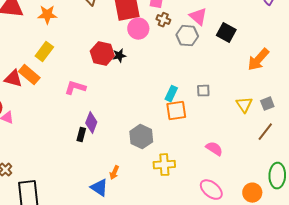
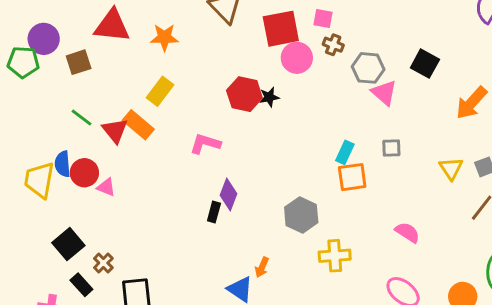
pink triangle: (198, 17) -> (384, 93), moved
red triangle: (13, 79) -> (115, 131), turned 36

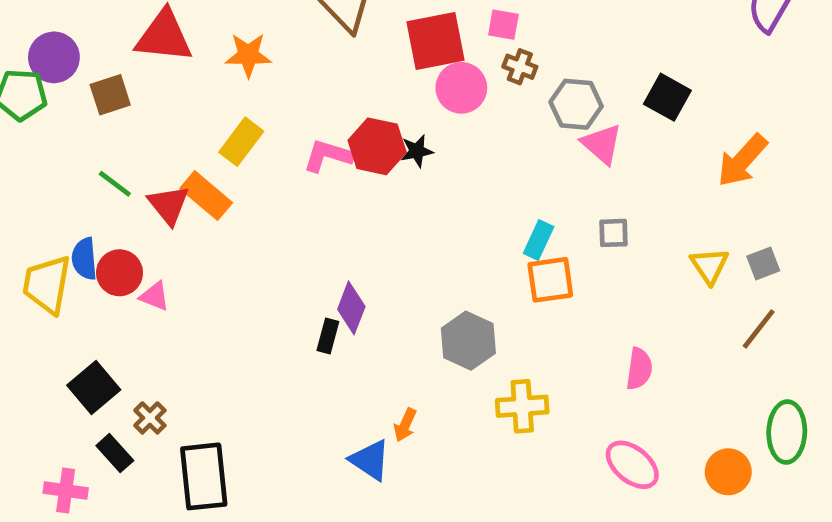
pink L-shape: (205, 144) -> (328, 156), moved
pink semicircle: (407, 232) -> (639, 369), turned 65

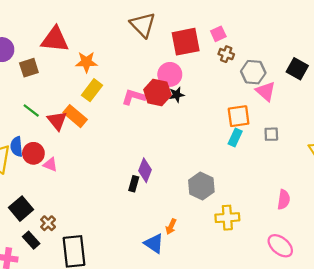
pink square: (503, 25) -> (218, 34), turned -35
orange star: (248, 55) -> (86, 62), moved
pink circle: (461, 88) -> (170, 74), moved
orange square: (550, 280) -> (239, 116), moved

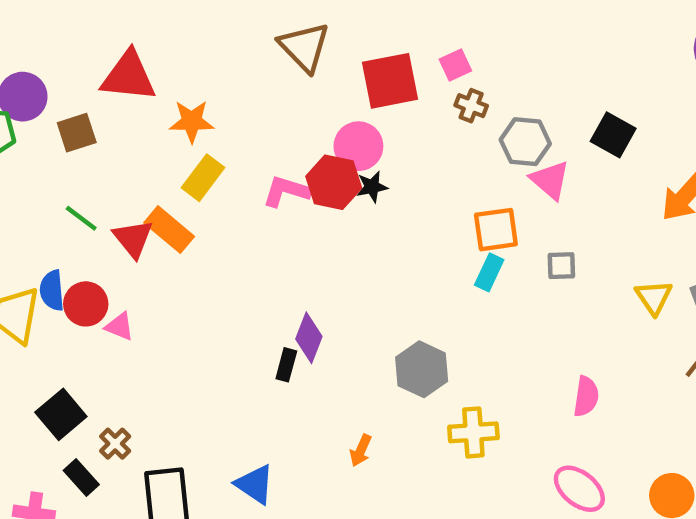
blue triangle: (154, 243) -> (255, 484), moved

